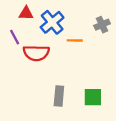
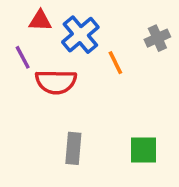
orange line: (75, 40) -> (115, 63), turned 63
gray rectangle: (59, 96) -> (73, 148), moved

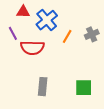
gray cross: (157, 38) -> (92, 34), moved
orange line: (115, 63) -> (67, 36), turned 56

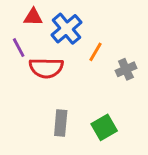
gray cross: (92, 34) -> (126, 69), moved
green square: (84, 88) -> (104, 127), moved, turned -30

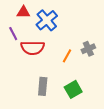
orange line: (95, 52) -> (67, 56), moved

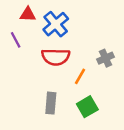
red semicircle: (33, 48) -> (56, 57), moved
orange line: (67, 56) -> (80, 76), moved

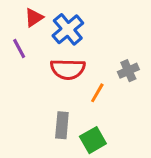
red triangle: (28, 14) -> (34, 18), turned -35
green square: (87, 107) -> (93, 140), moved

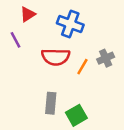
blue cross: (68, 29) -> (70, 24), moved, turned -30
orange line: (97, 93) -> (82, 67), moved

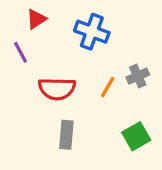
red semicircle: (56, 57) -> (57, 89), moved
green square: (76, 115) -> (136, 136), moved

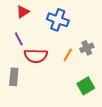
purple line: (20, 52) -> (19, 39), moved
gray rectangle: (66, 135) -> (14, 77), moved

